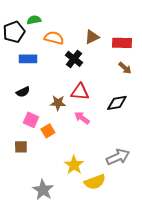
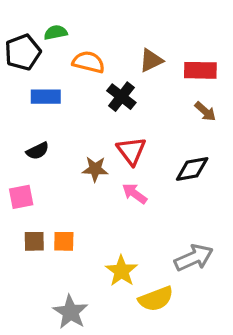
red triangle: (80, 92) -> (131, 151), turned 48
pink square: (31, 120) -> (21, 197), moved, turned -35
orange square: (48, 131) -> (64, 241), moved, turned 32

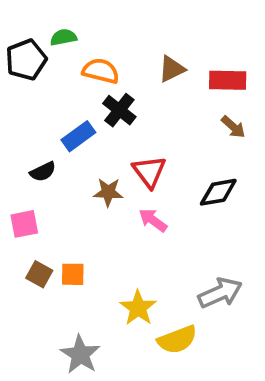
blue rectangle: (46, 97) -> (78, 136), moved, turned -36
black cross: (121, 97) -> (119, 110), moved
brown square: (34, 241) -> (39, 274), turned 30

